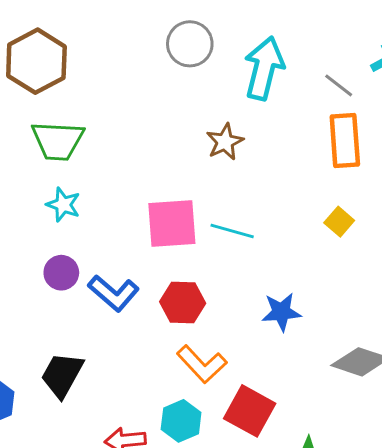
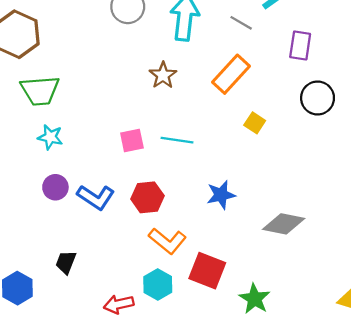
orange rectangle: (345, 140) -> (231, 74), moved, turned 54
pink square: (172, 224) -> (132, 140), size x0.6
black trapezoid: (62, 375) -> (66, 262), size x0.7

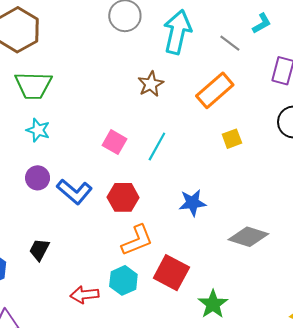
yellow square: (255, 123) -> (232, 139), turned 30
pink square: (132, 140) -> (115, 142), turned 35
cyan line: (177, 140) -> (157, 147), turned -76
orange L-shape: (167, 241) -> (137, 240), turned -68

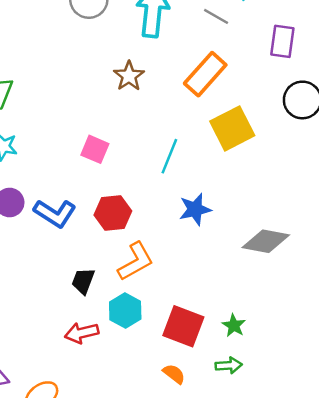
yellow square: (232, 139) -> (232, 128), size x1.8
cyan line: (157, 147) -> (169, 156), moved
black trapezoid: (39, 250) -> (83, 281), moved
red square: (171, 273) -> (183, 326), moved
green star: (213, 304) -> (234, 325), size x0.7

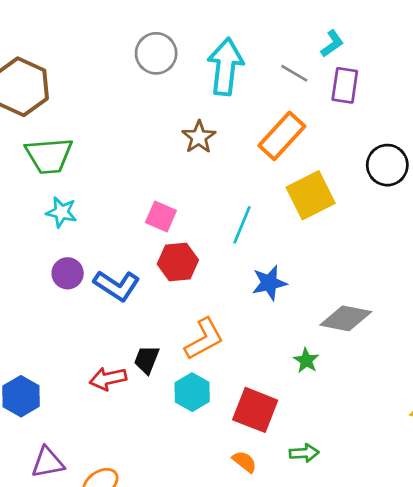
purple rectangle: (282, 41) -> (345, 85), moved
red hexagon: (113, 213) -> (178, 262), moved
green star: (234, 325) -> (306, 360), moved
red arrow: (82, 333) -> (108, 379), moved

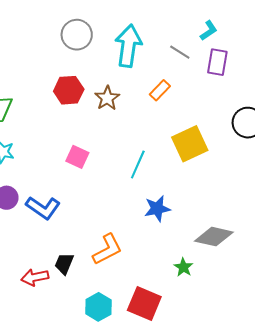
orange rectangle: (282, 136) -> (160, 90), moved, size x0.6
red hexagon: (178, 262) -> (69, 90), moved
cyan hexagon: (192, 392) -> (98, 307), moved

